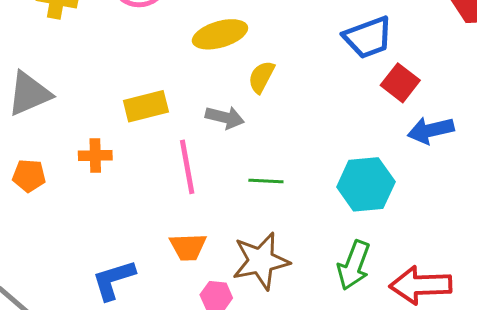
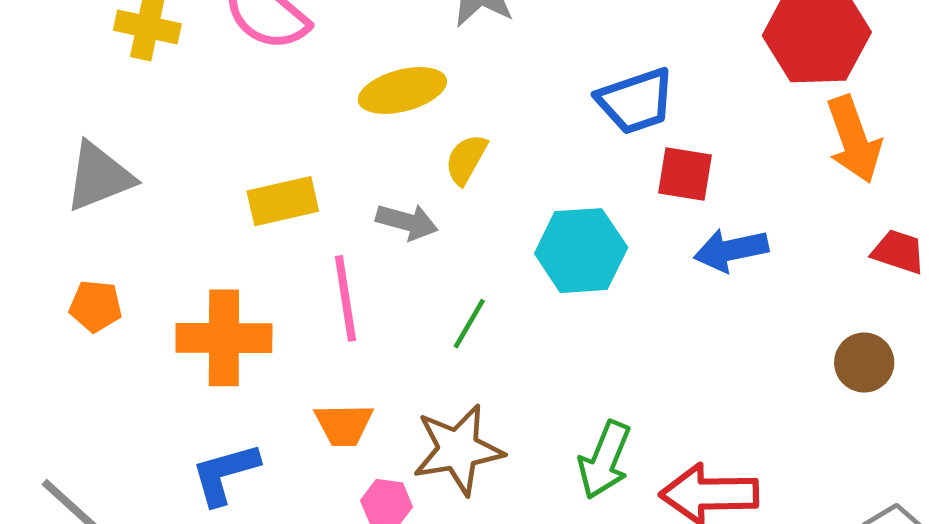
red square: (400, 83) -> (685, 174), turned -30
orange cross: (95, 156) -> (224, 338), moved, size x1.8
green line: (266, 181) -> (469, 324), turned -64
cyan hexagon: (366, 184) -> (581, 251), moved

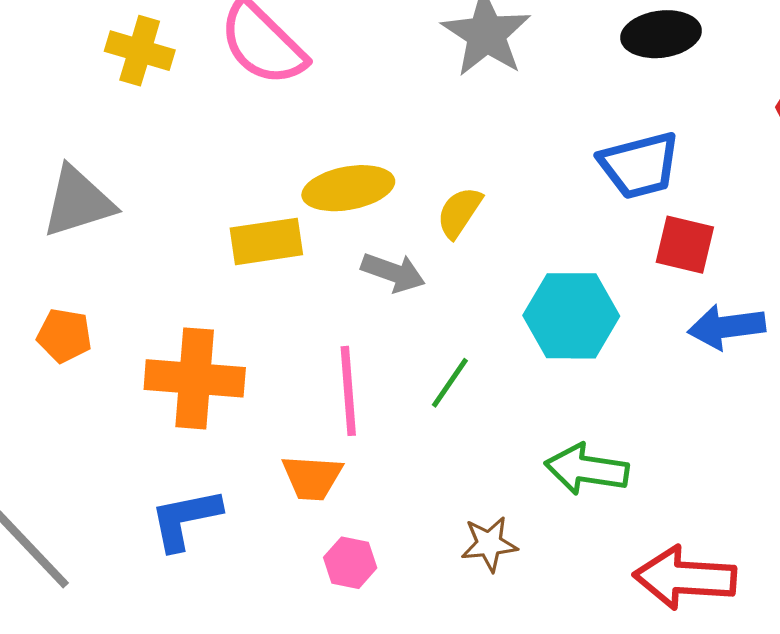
yellow ellipse: (402, 90) -> (348, 188), moved
pink line: (345, 298) -> (348, 391), moved
brown star: (458, 450) -> (489, 544), moved, size x0.6
green arrow: (605, 460) -> (587, 469), moved, turned 72

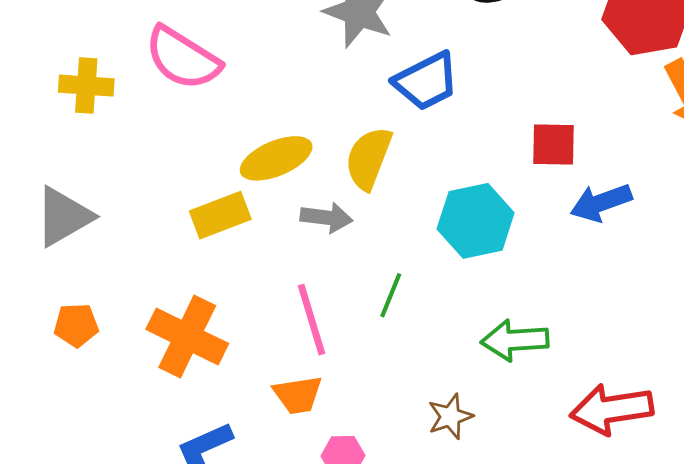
blue trapezoid: (639, 165) -> (426, 81), moved
yellow semicircle: (459, 212) -> (369, 158), size x1.4
orange cross: (195, 378) -> (187, 336), turned 34

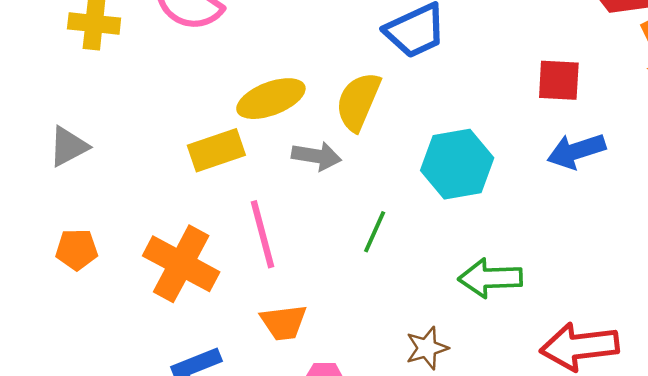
red square: (553, 144) -> (559, 80), moved
gray triangle: (64, 217) -> (68, 146), size x0.7
pink line: (312, 320) -> (262, 234), moved

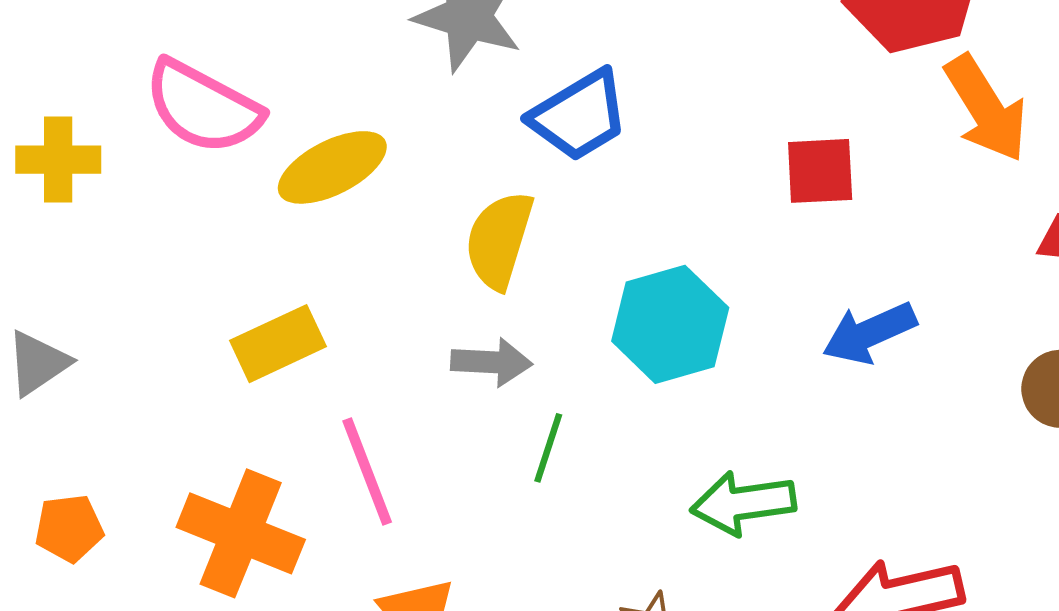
yellow ellipse: (271, 99) -> (332, 167), moved
blue arrow: (576, 151) -> (869, 333), moved
gray arrow: (317, 156) -> (492, 362), moved

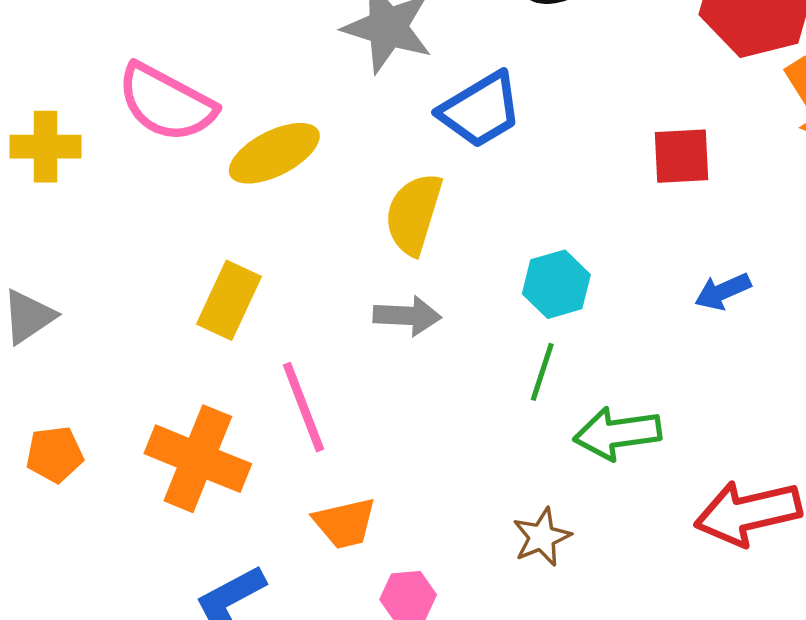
cyan hexagon: (670, 324) -> (556, 284), size x0.7
blue arrow: (869, 333) -> (723, 291), size x0.7
yellow rectangle: (278, 344) -> (229, 300), turned -40
green line: (548, 448) -> (542, 372), moved

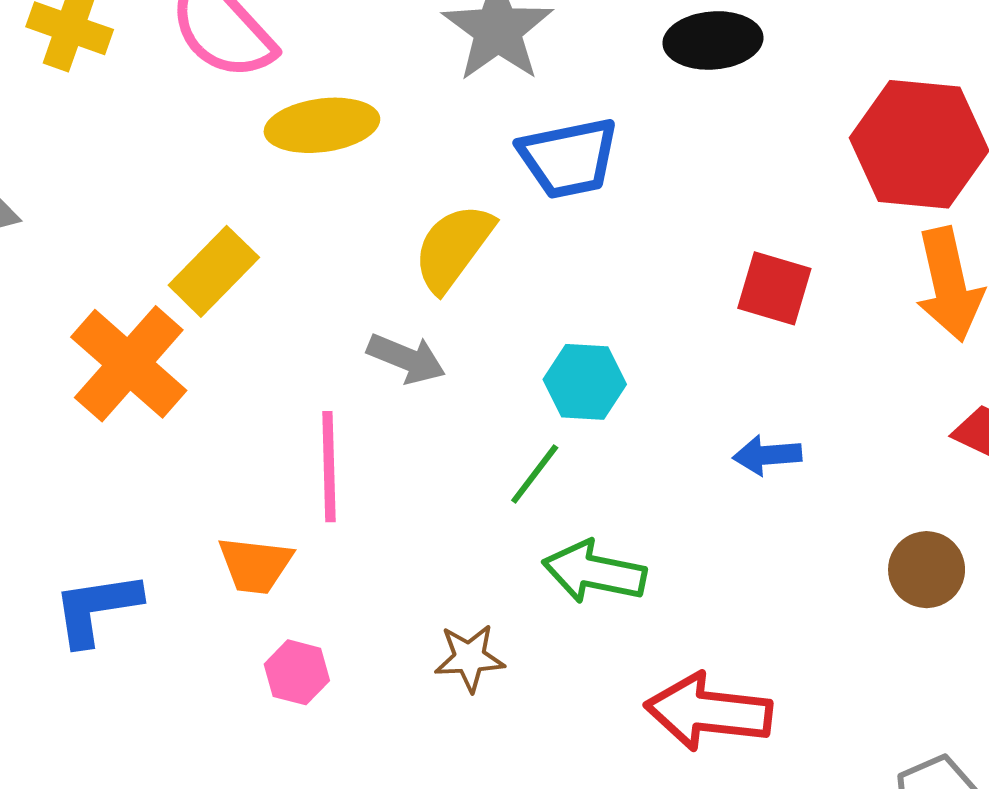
pink line: (303, 407) -> (329, 467), moved
orange cross: (198, 459) -> (129, 364), moved

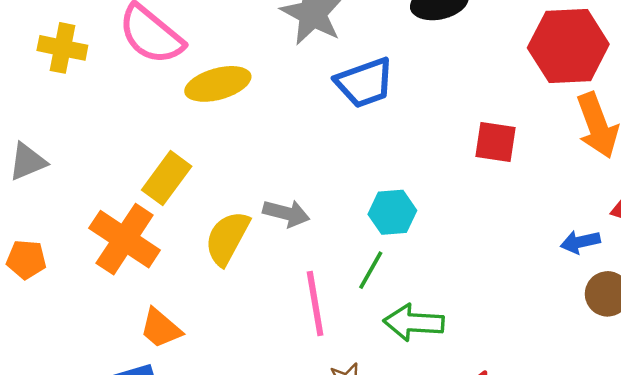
yellow semicircle: (453, 247) -> (227, 238), moved
blue arrow: (767, 455) -> (580, 242), moved
pink line: (329, 467) -> (315, 303), moved
orange trapezoid: (255, 565) -> (161, 328), moved, turned 42

